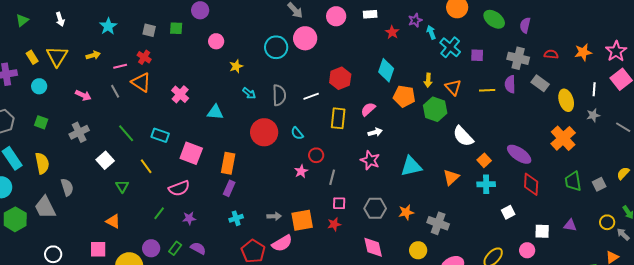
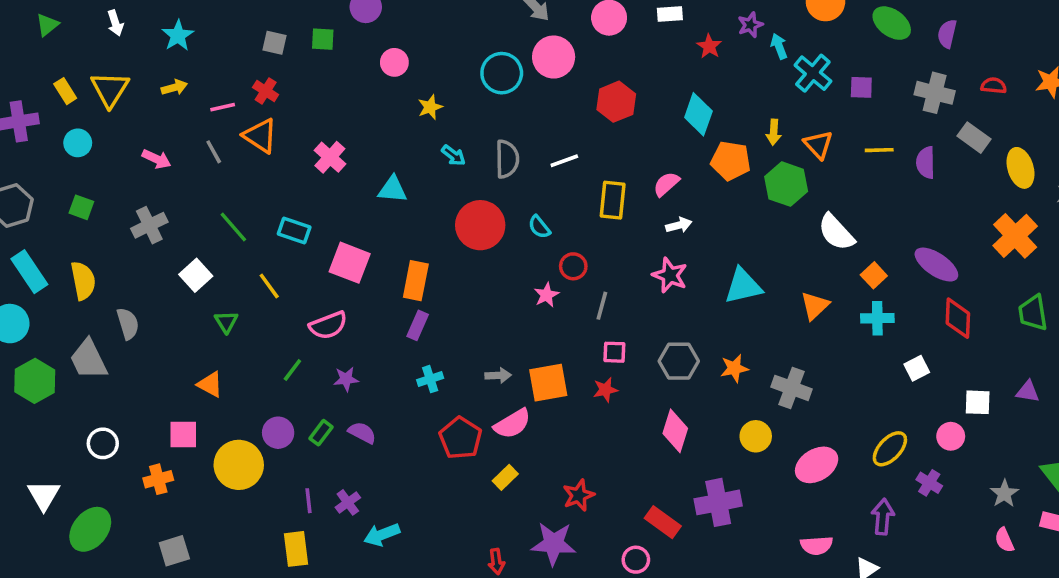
cyan star: (108, 26) -> (178, 36), moved
red hexagon: (340, 78) -> (616, 102), moved
purple semicircle: (510, 84) -> (926, 163), moved
pink diamond: (373, 247) -> (675, 431), turned 30

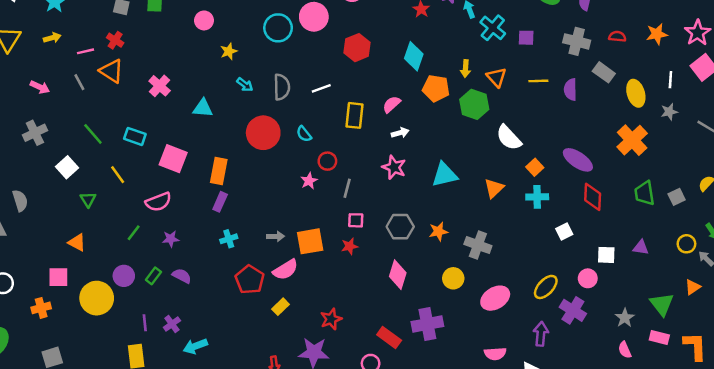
purple cross: (929, 483) -> (573, 310), size x1.5

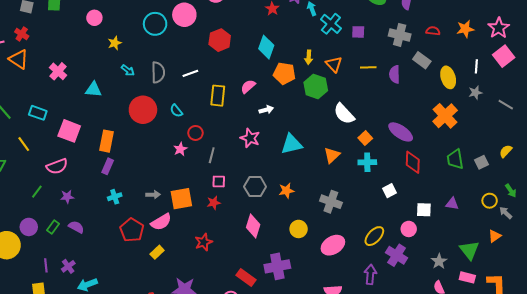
white arrow: (400, 133) -> (266, 110), moved
gray cross: (478, 245) -> (331, 202), moved
red star: (331, 319) -> (204, 242), moved

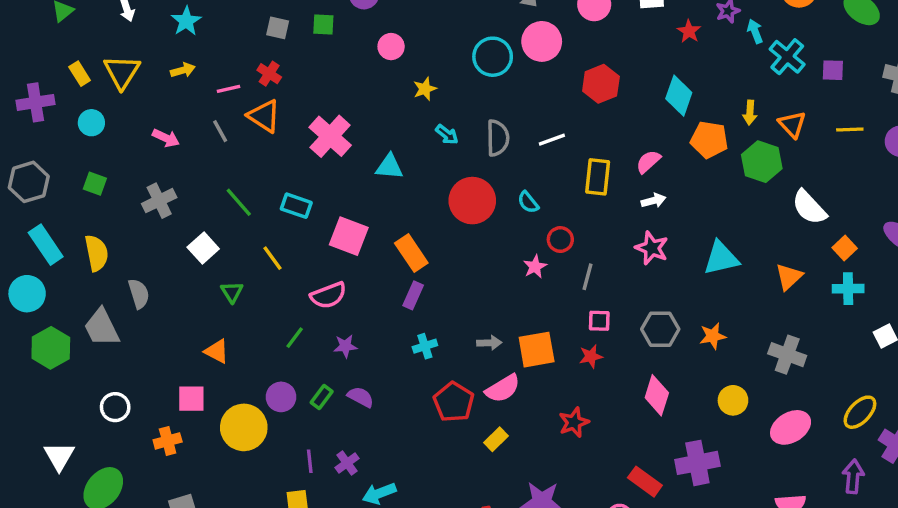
pink cross: (58, 71) -> (330, 136), size x1.4
white arrow: (266, 110) -> (653, 201), moved
orange rectangle: (107, 141) -> (411, 253), turned -45

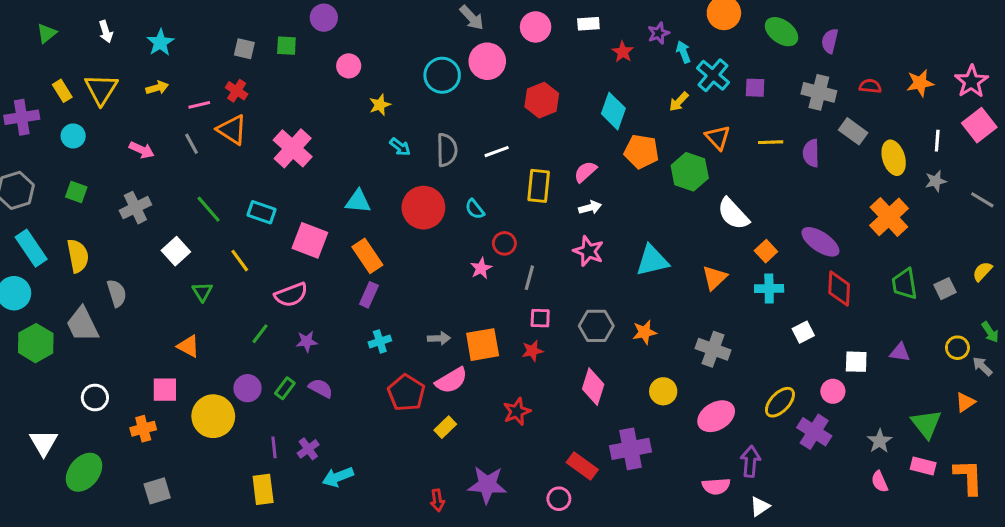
yellow arrow: (750, 113) -> (679, 102), moved, turned 40
cyan triangle: (389, 167) -> (358, 201), moved
purple arrow: (853, 477) -> (750, 461), moved

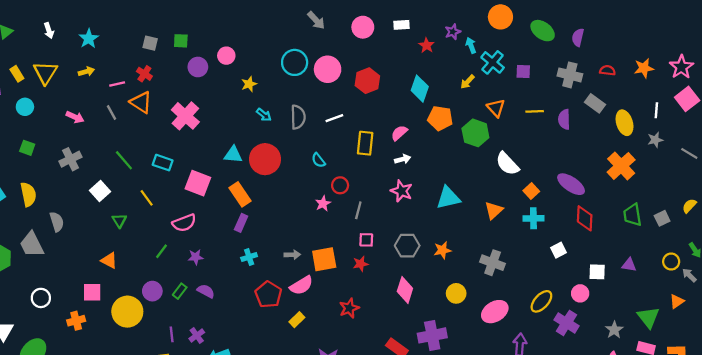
purple circle: (324, 18) -> (198, 67), moved
pink circle: (487, 61) -> (328, 69), moved
red circle: (423, 208) -> (265, 159), moved

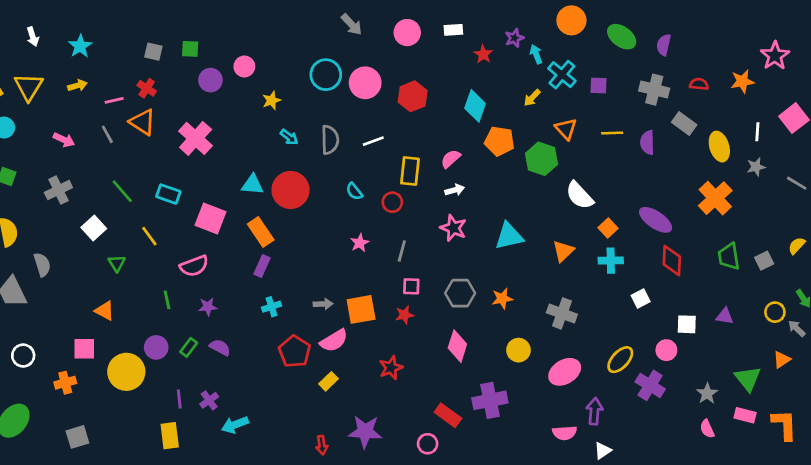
pink star: (681, 67) -> (775, 56), moved
red circle: (340, 185) -> (392, 202), moved
green line: (161, 251) -> (167, 300), turned -49

